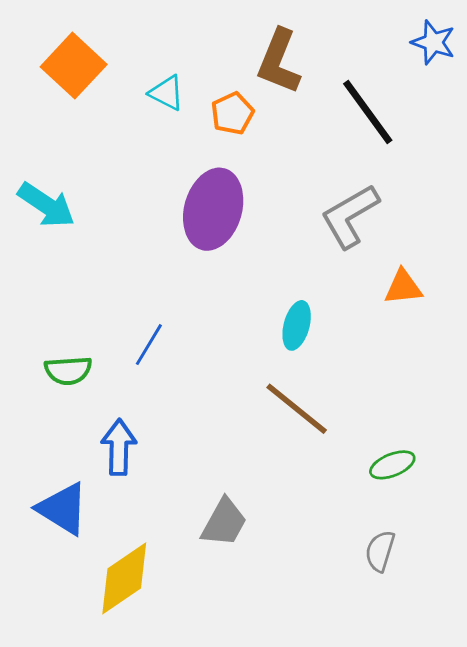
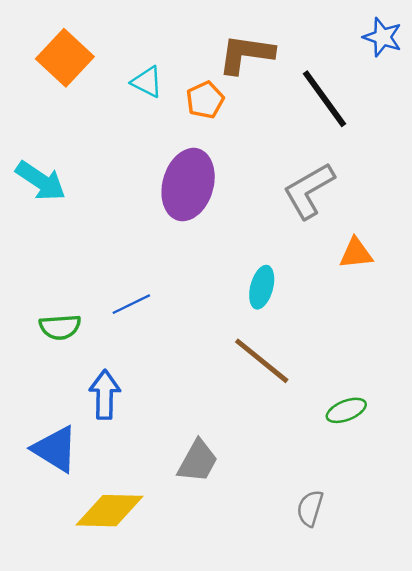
brown L-shape: (279, 61) -> (246, 54), turned 76
blue line: (149, 345) -> (131, 304), turned 33
gray semicircle: (380, 551) -> (310, 508), moved
yellow diamond: (124, 578) -> (110, 511), turned 36

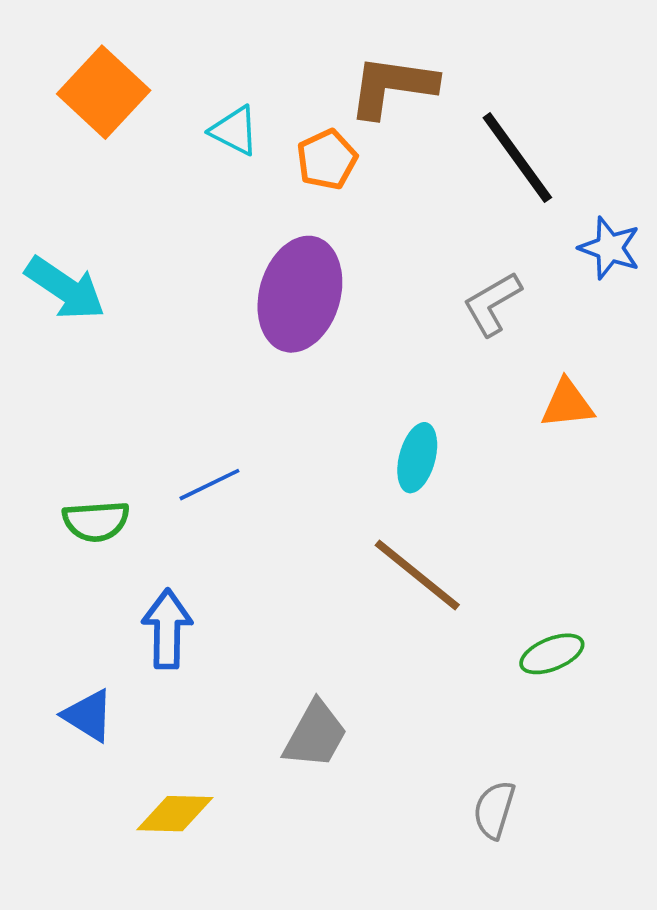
blue star: (382, 37) -> (610, 248), moved
gray L-shape: (309, 191) -> (492, 304), size x0.7
blue triangle: (55, 449) -> (88, 715), size x0.7
yellow diamond: (110, 511) -> (175, 814), size x0.7

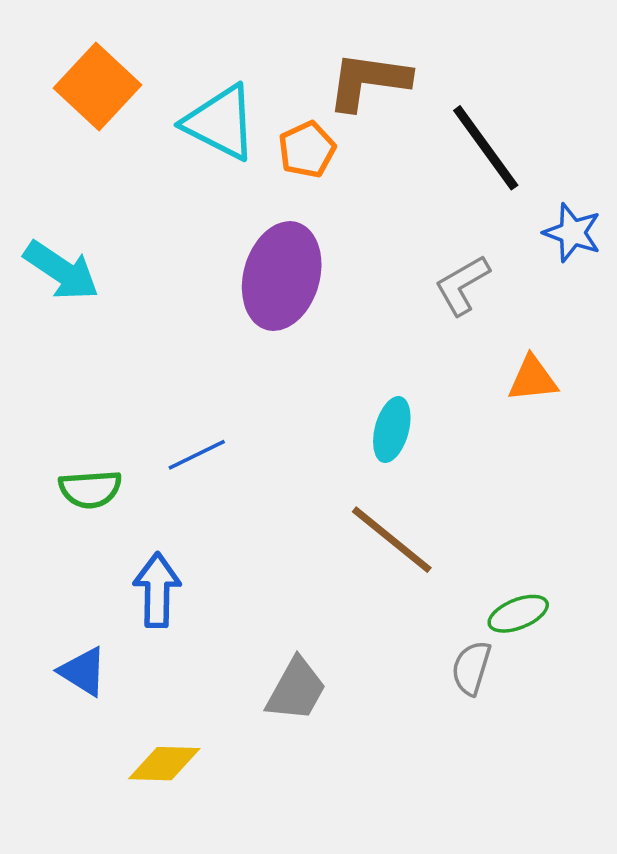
cyan triangle: (234, 131) -> (220, 123), size x1.6
gray semicircle: (494, 810) -> (471, 668), moved

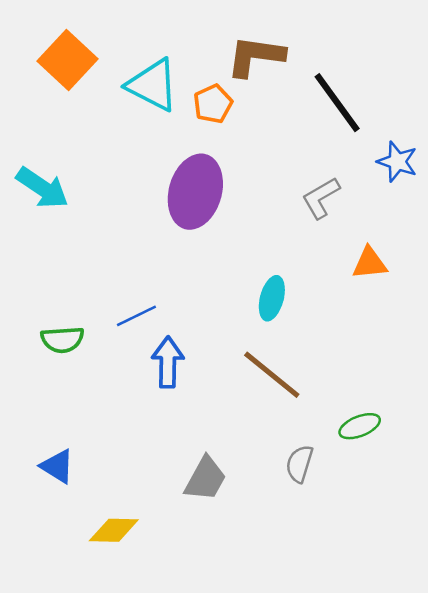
blue arrow: (157, 590) -> (168, 362), moved
gray semicircle: (471, 668) -> (299, 464), moved

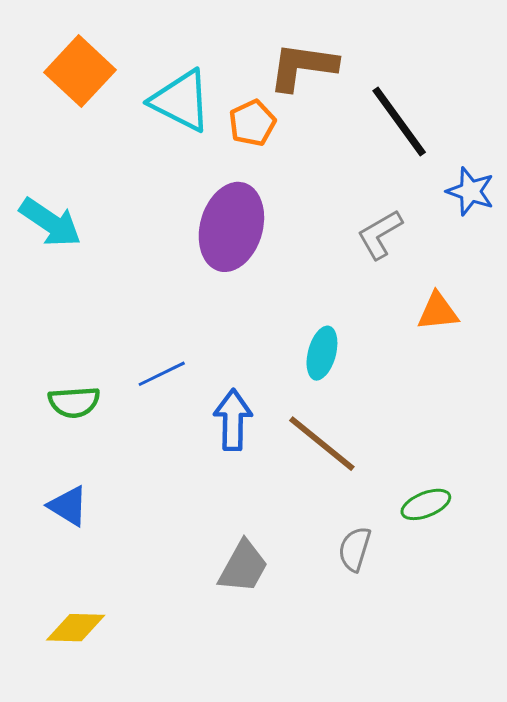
blue arrow: (168, 362) -> (233, 420), moved
blue triangle: (57, 466) -> (68, 506), moved
yellow diamond: (114, 530) -> (76, 628), moved

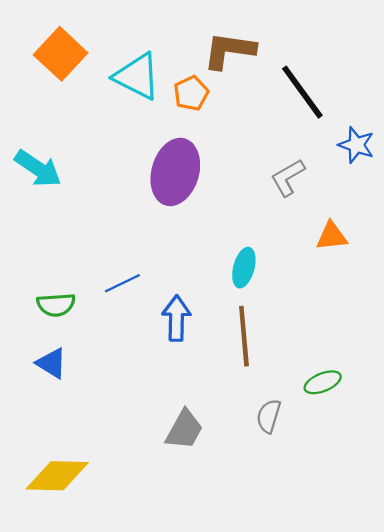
brown line: (322, 444) -> (244, 336), turned 46
blue triangle: (68, 506) -> (52, 363), moved
yellow diamond: (76, 628) -> (57, 476), size x1.4

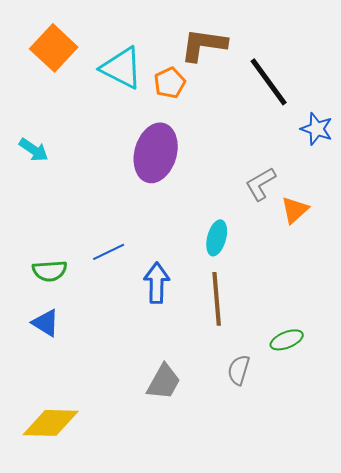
cyan arrow: (38, 169) -> (34, 150), size x0.7
gray L-shape: (288, 178) -> (261, 184), moved
orange triangle: (332, 236) -> (295, 210), turned -36

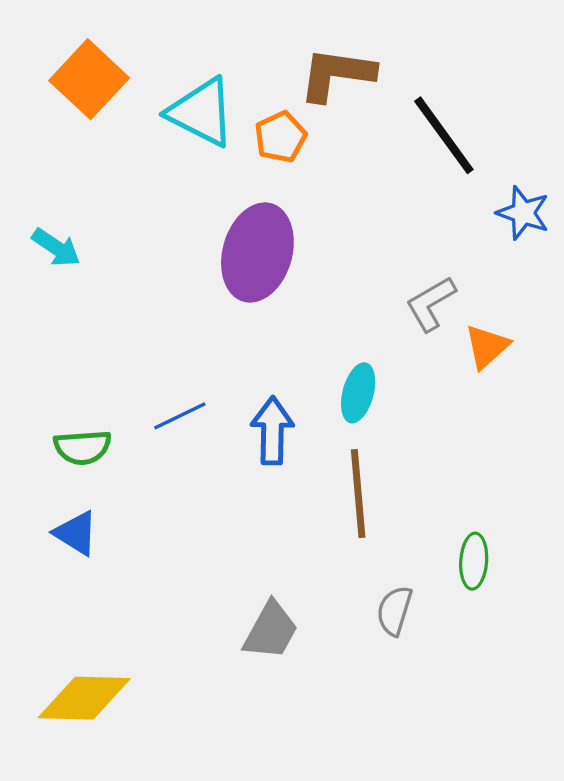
blue arrow: (157, 283) -> (272, 431), moved
green ellipse: (287, 340) -> (474, 561), turned -64

